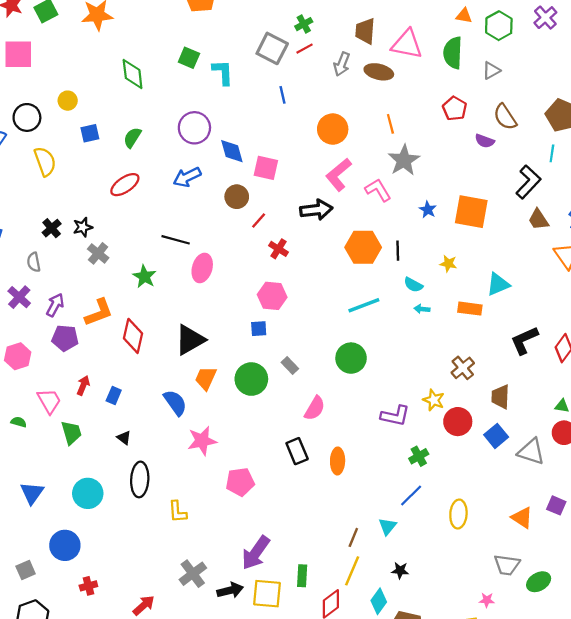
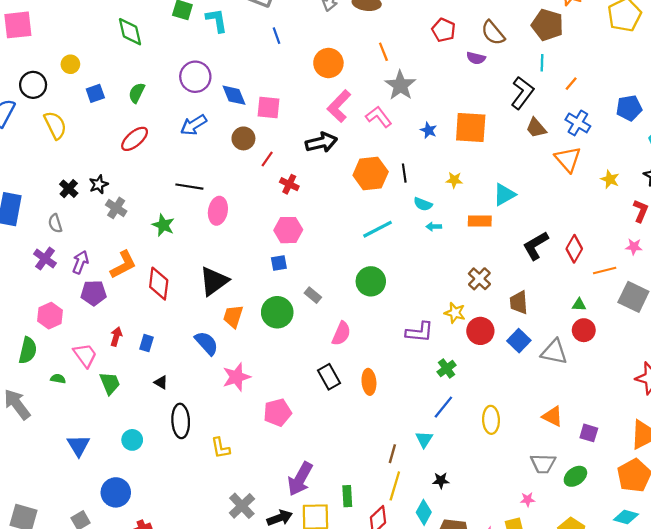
cyan circle: (88, 493) -> (132, 440), size x0.7
purple square: (556, 505) -> (589, 433), moved

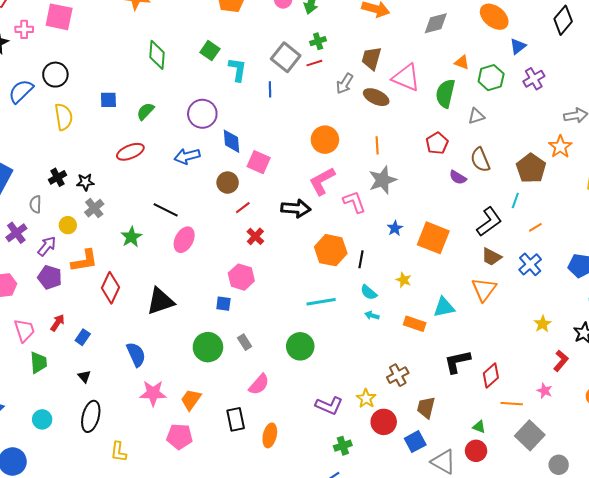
blue line: (277, 36) -> (270, 89), moved
yellow circle: (70, 64) -> (68, 225), moved
brown trapezoid: (536, 128) -> (491, 257), turned -40
orange triangle: (568, 159) -> (484, 289), moved
orange trapezoid: (233, 316) -> (191, 400), moved

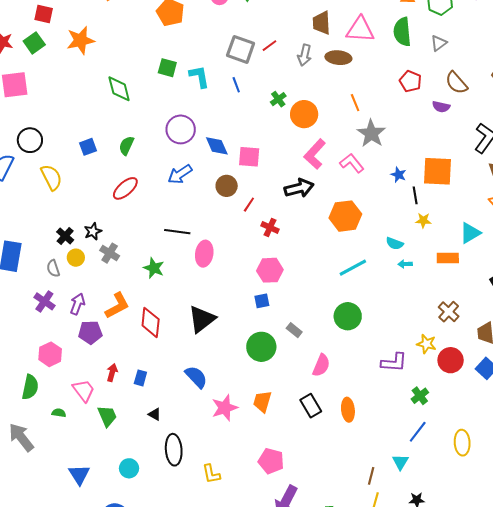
green cross: (318, 41) -> (278, 99), moved
yellow circle: (68, 225) -> (76, 258), moved
black line: (361, 259) -> (415, 195), moved
pink pentagon: (180, 437) -> (271, 461), moved, turned 30

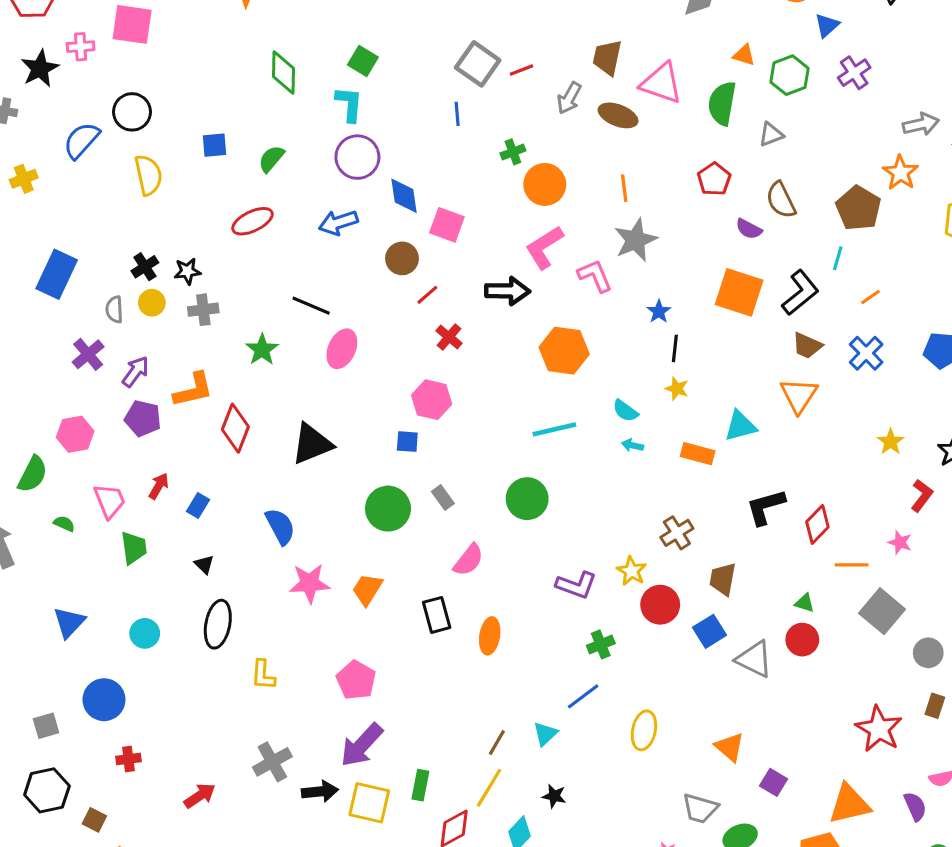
cyan L-shape: (199, 77) -> (349, 104), moved
orange square: (438, 171) -> (739, 292), moved
gray cross: (110, 253) -> (203, 310), turned 36

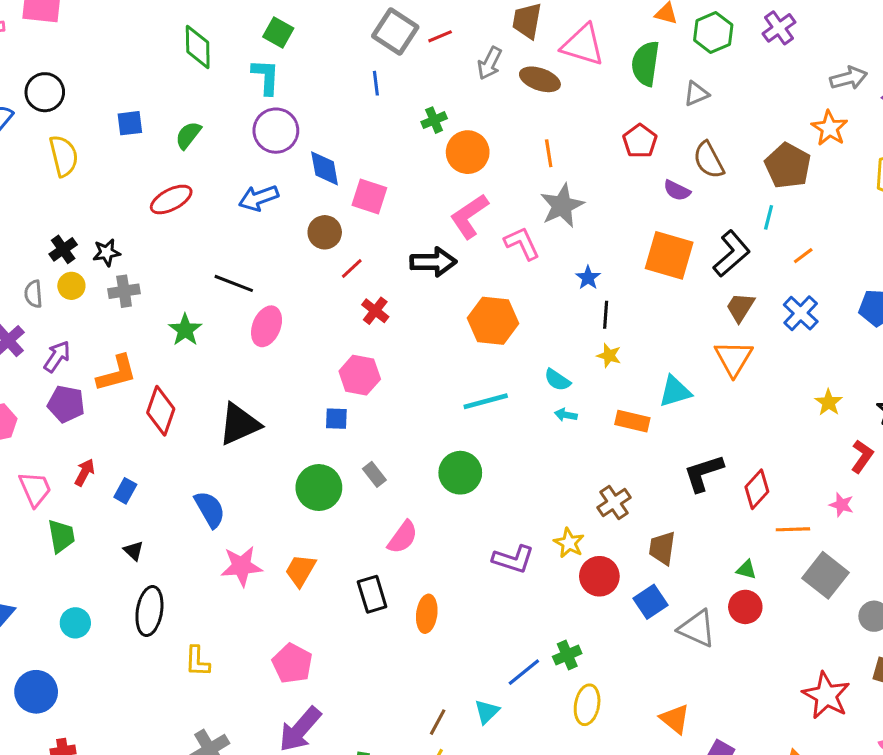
brown trapezoid: (807, 345) -> (740, 307), turned 100
green cross: (601, 644) -> (567, 655), moved

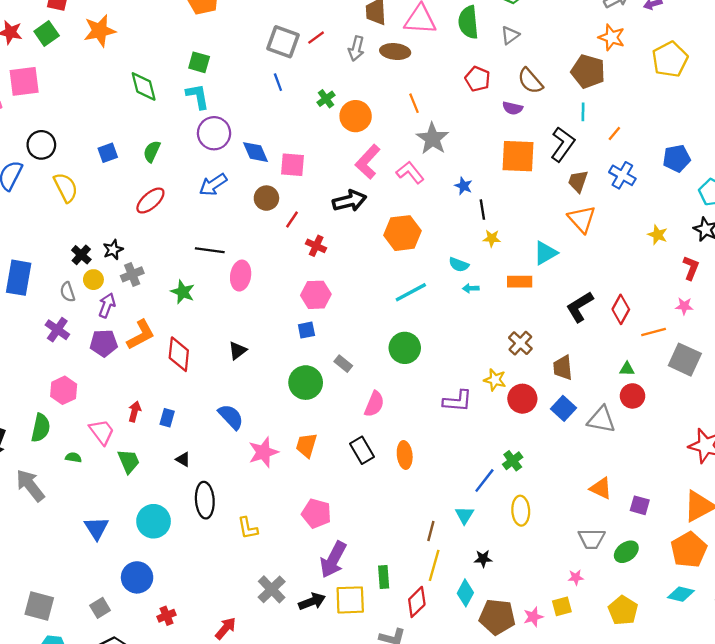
purple arrow: (57, 357) -> (107, 305), moved
purple pentagon: (66, 404) -> (104, 343), moved
black triangle: (239, 424) -> (238, 351), size x0.6
cyan circle: (75, 623) -> (154, 521), size x1.5
yellow ellipse: (587, 705) -> (521, 511), moved

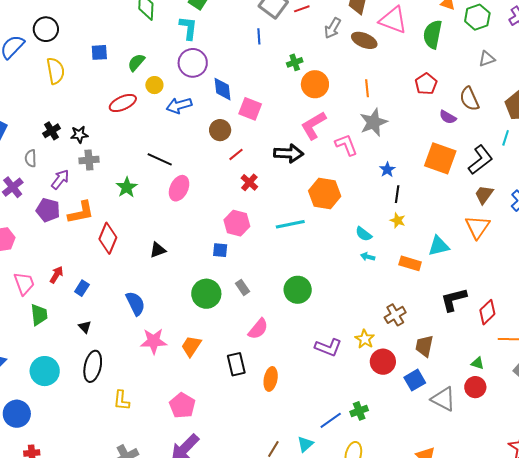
gray triangle: (510, 35) -> (487, 59), moved
yellow circle: (93, 280) -> (154, 85), moved
cyan line: (411, 292) -> (290, 224), moved

